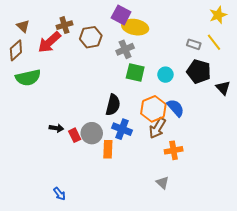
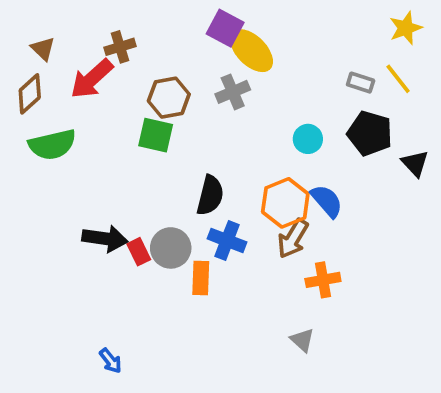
yellow ellipse: (135, 27) -> (252, 51), turned 35
brown hexagon: (91, 37) -> (169, 98), moved
green square: (135, 73) -> (156, 135), moved
black arrow: (56, 128) -> (105, 239), size x1.6

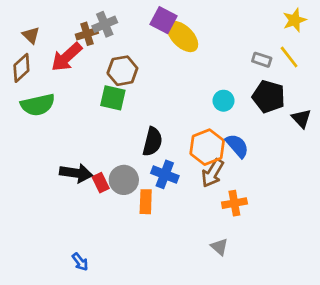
gray cross: (233, 92) -> (105, 24), moved

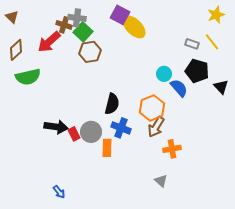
gray cross: (105, 24) -> (77, 18), turned 30
brown cross: (87, 34) -> (64, 25), turned 35
brown triangle: (31, 35) -> (12, 17), moved
green square: (113, 98) -> (83, 32), moved, turned 30
blue semicircle: (237, 146) -> (179, 88), moved

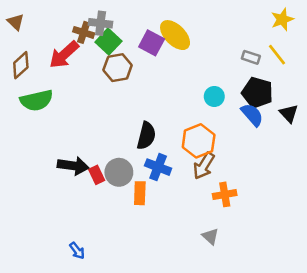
purple square: (120, 15) -> (152, 43), moved
blue semicircle: (179, 88) -> (252, 115), moved

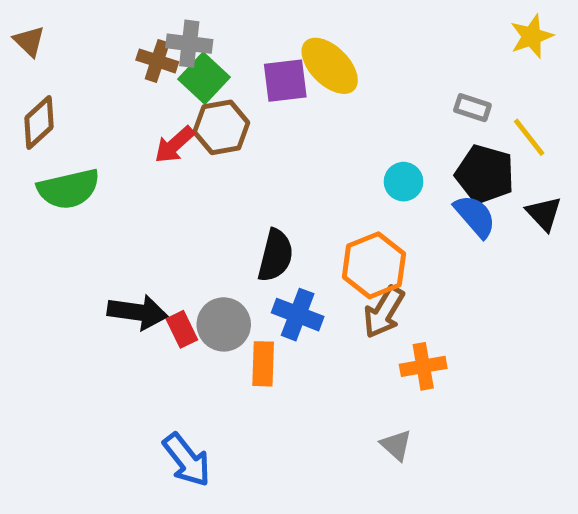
purple square: (152, 43) -> (285, 81), turned -35
red arrow: (64, 55) -> (174, 145), moved, size x0.7
yellow line: (277, 55) -> (529, 137), moved
blue arrow: (77, 251) -> (187, 460), moved, size x1.6

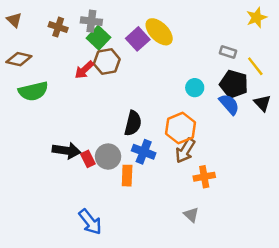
brown cross: (157, 61) -> (58, 27), moved
purple square: (285, 81) -> (138, 39), turned -35
brown diamond: (39, 122) -> (19, 59), turned 55

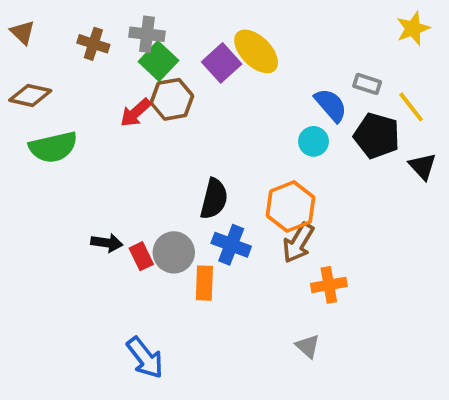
blue semicircle: (229, 104) -> (331, 105), moved
black arrow: (66, 151) -> (107, 243), size x0.7

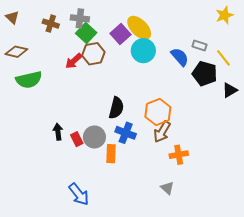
cyan circle: (313, 141) -> (143, 51), moved, size x1.5
black triangle: (423, 166) -> (230, 90), turned 42
black arrow: (107, 243) -> (58, 132), turned -105

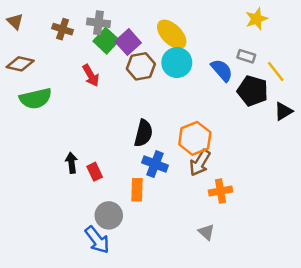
yellow star: (224, 15) -> (256, 19), moved
purple square: (120, 34) -> (128, 42), moved
brown hexagon: (93, 54) -> (141, 66), moved
red arrow: (74, 61) -> (91, 75), turned -78
gray circle: (94, 137) -> (109, 215), moved

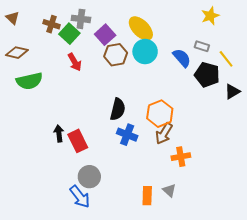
green square: (106, 41) -> (69, 34), moved
red rectangle: (95, 172) -> (78, 141), size x1.5
orange rectangle: (137, 190) -> (147, 196), moved

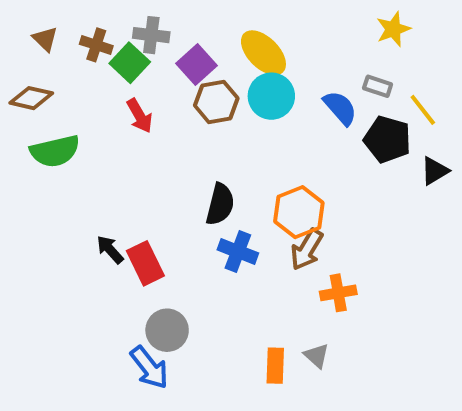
brown triangle: (13, 18) -> (45, 39), moved
black arrow: (59, 134) -> (110, 250), turned -35

